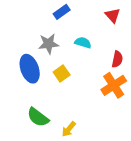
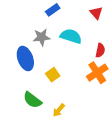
cyan semicircle: (83, 43) -> (71, 36), size x1.5
yellow square: (62, 73) -> (53, 75), moved

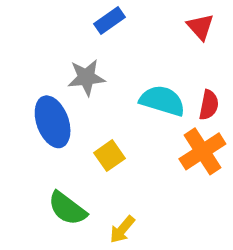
cyan semicircle: (71, 36) -> (162, 101), moved

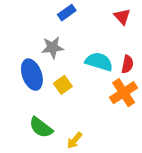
yellow square: (110, 156) -> (63, 85), moved

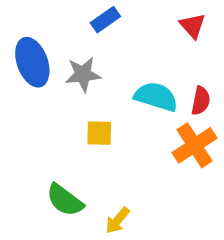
blue ellipse: (32, 75) -> (32, 62), moved
yellow square: (63, 85) -> (99, 133), turned 36

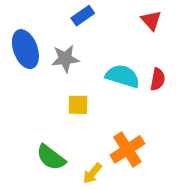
orange cross: (195, 145) -> (127, 149), moved

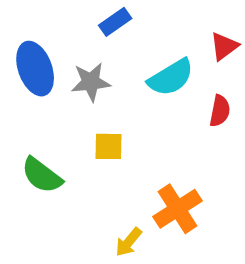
red triangle: (151, 20) -> (224, 46), moved, turned 35
cyan semicircle: (123, 76) -> (171, 77), moved, turned 132
green semicircle: (51, 157) -> (42, 175), moved

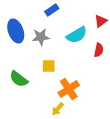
orange cross: (177, 209) -> (69, 89), moved

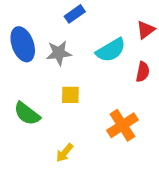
orange cross: (69, 89) -> (122, 125), moved
yellow arrow: (58, 109) -> (65, 153), moved

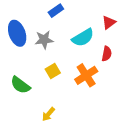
yellow square: (70, 95) -> (53, 71), turned -32
orange cross: (122, 125) -> (86, 75), moved

